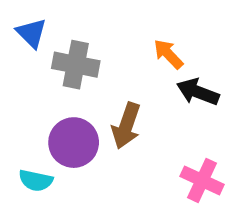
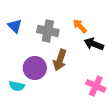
blue triangle: (31, 33) -> (15, 26), moved
gray cross: (76, 65) -> (48, 31), moved

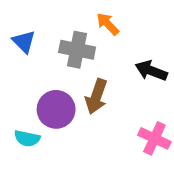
orange arrow: (80, 26) -> (108, 24), moved

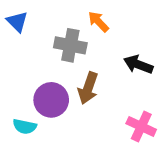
blue triangle: (24, 42) -> (17, 22), moved

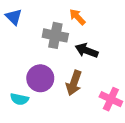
black arrow: (138, 64) -> (87, 50), moved
brown arrow: (88, 88) -> (74, 83), moved

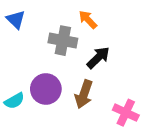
black arrow: (87, 50) -> (98, 58), turned 115
cyan semicircle: (19, 99) -> (14, 101), moved, turned -42

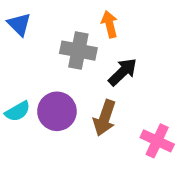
orange arrow: (88, 20) -> (110, 24), turned 30
cyan semicircle: (14, 101) -> (18, 111), moved

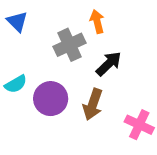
gray cross: (78, 51) -> (70, 45), turned -36
cyan semicircle: (18, 111) -> (16, 84), moved

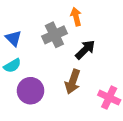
blue triangle: (17, 22) -> (13, 38), moved
purple circle: (51, 99) -> (31, 91), moved

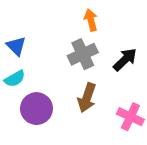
gray cross: (54, 35) -> (83, 54), moved
black arrow: (85, 50) -> (125, 60), moved

